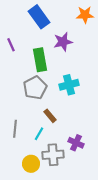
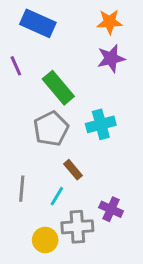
orange star: (85, 15) -> (110, 22), moved
blue rectangle: (39, 17) -> (38, 23), moved, turned -30
purple star: (63, 42) -> (111, 58), moved
green rectangle: (40, 60) -> (58, 88), turned -30

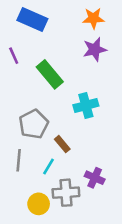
gray pentagon: (51, 129) -> (34, 124), moved

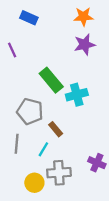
blue rectangle: (32, 20) -> (29, 18), size x0.7
green rectangle: (50, 74) -> (51, 80), moved
gray pentagon: (34, 124) -> (30, 111), turned -30
purple cross: (95, 178) -> (97, 163), moved

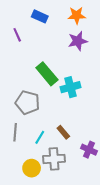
blue rectangle: (29, 18) -> (40, 16), moved
purple line: (12, 50) -> (17, 35), moved
brown rectangle: (56, 129) -> (63, 132), moved

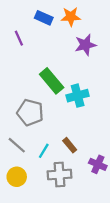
orange star: (77, 15) -> (71, 17), moved
gray line: (15, 132) -> (17, 145), turned -54
yellow circle: (32, 168) -> (17, 177), moved

